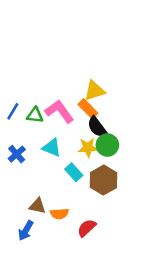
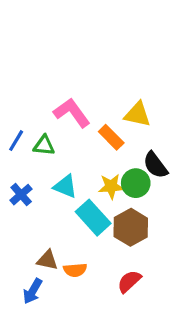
yellow triangle: (94, 91) -> (137, 114), moved, turned 30
pink L-shape: (59, 111) -> (72, 113), moved
black semicircle: (97, 127) -> (155, 165), moved
cyan rectangle: (74, 172) -> (93, 218), size x1.5
red semicircle: (87, 228) -> (129, 281), moved

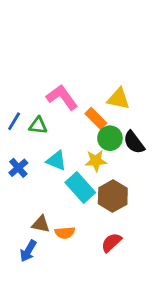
green circle: (136, 183) -> (110, 138), moved

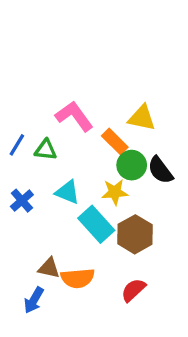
orange semicircle: (65, 233) -> (78, 278), size x1.4

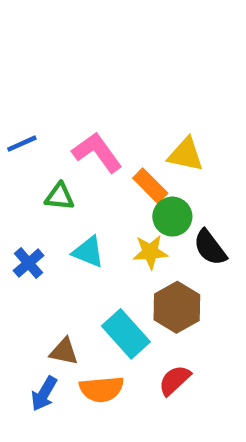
blue line: (17, 145) -> (22, 144), moved, turned 35
black semicircle: (160, 170) -> (210, 248), moved
cyan rectangle: (96, 224) -> (126, 334), moved
orange semicircle: (78, 278) -> (102, 389), moved

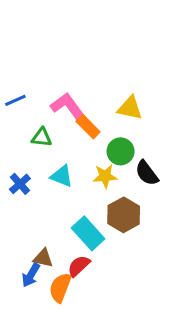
orange rectangle: (150, 186) -> (88, 127), moved
brown triangle: (64, 352) -> (43, 258), moved
red semicircle: (175, 380) -> (79, 266), moved
orange semicircle: (102, 389) -> (60, 288), moved, turned 116

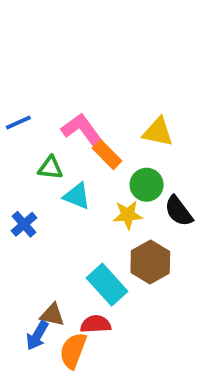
cyan triangle: (62, 176) -> (77, 196), moved
red semicircle: (79, 266) -> (96, 324), turned 40

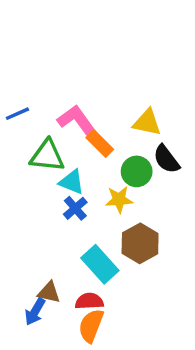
green triangle: (50, 168) -> (47, 156), size x1.5
black semicircle: (179, 211) -> (166, 159), moved
blue cross: (24, 224) -> (75, 208), moved
orange semicircle: (73, 351) -> (91, 326), moved

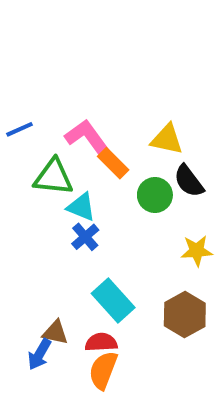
yellow star: (119, 200) -> (197, 251), moved
brown hexagon: (140, 243) -> (185, 314), moved

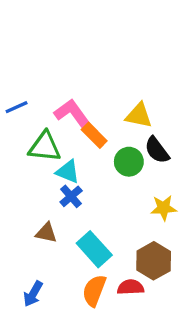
brown triangle: (55, 332) -> (46, 233), moved
red semicircle: (101, 342) -> (131, 287), moved
orange semicircle: (103, 370) -> (94, 291), moved

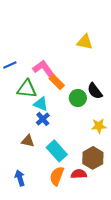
yellow triangle: (139, 115) -> (85, 42), moved
blue arrow: (33, 294) -> (20, 178), turned 133

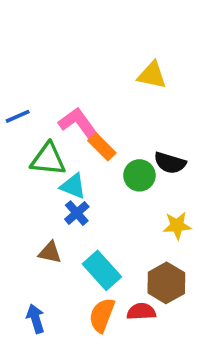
black semicircle: (95, 91) -> (170, 163), turned -36

